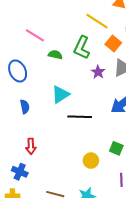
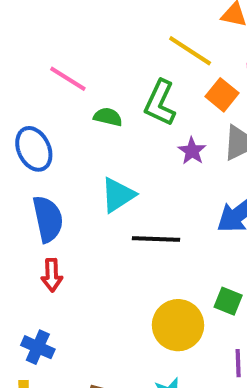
blue semicircle: (25, 107) -> (48, 219), size x1.6
red arrow: (31, 146) -> (52, 275), moved
yellow circle: (91, 161) -> (178, 325), size x1.6

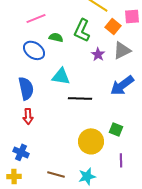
pink line: (68, 79) -> (36, 18), turned -54
blue ellipse: (34, 149) -> (34, 50), moved, turned -30
cyan triangle: (118, 195) -> (61, 76), turned 42

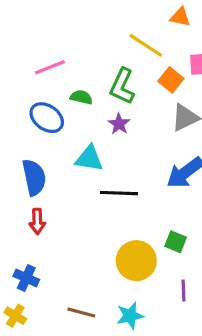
purple star: (98, 54) -> (119, 124), moved
yellow cross: (14, 176) -> (15, 316), turned 32

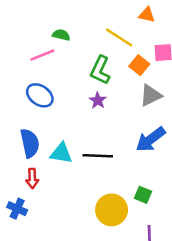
green semicircle: (81, 97) -> (61, 35), moved
cyan triangle: (89, 158) -> (61, 153), moved
blue cross: (26, 278) -> (17, 209), moved

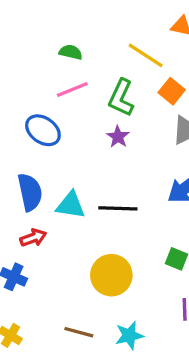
pink line: (42, 55) -> (72, 90), moved
red arrow: (32, 178) -> (33, 238), turned -108
yellow circle: (112, 210) -> (111, 275), moved

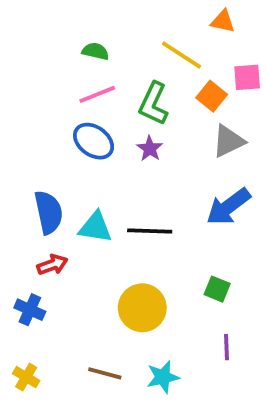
blue ellipse: (43, 130) -> (94, 141), moved

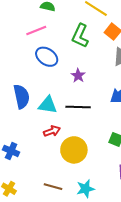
pink line: (97, 94) -> (36, 31), moved
purple star: (150, 149) -> (78, 76), moved
red arrow: (52, 265) -> (52, 131), moved

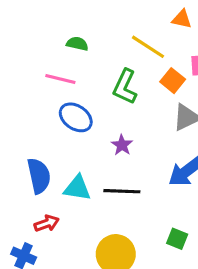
pink line: (36, 31) -> (60, 79), turned 36
red arrow: (52, 131) -> (47, 223), moved

